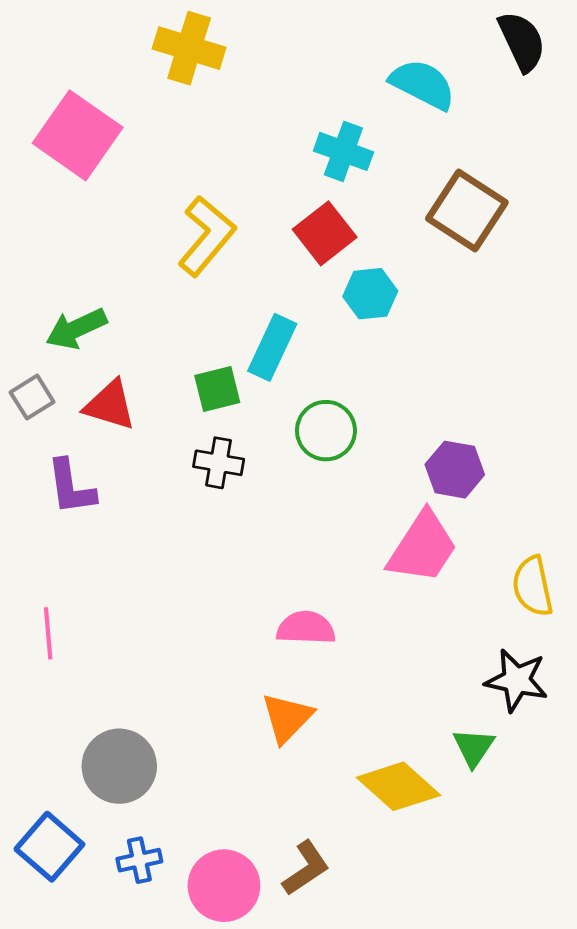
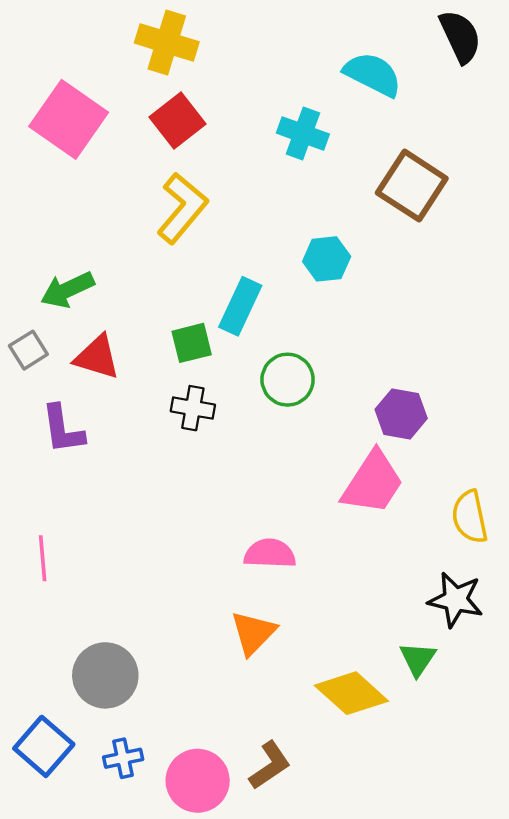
red square: (325, 233) -> (177, 121), moved

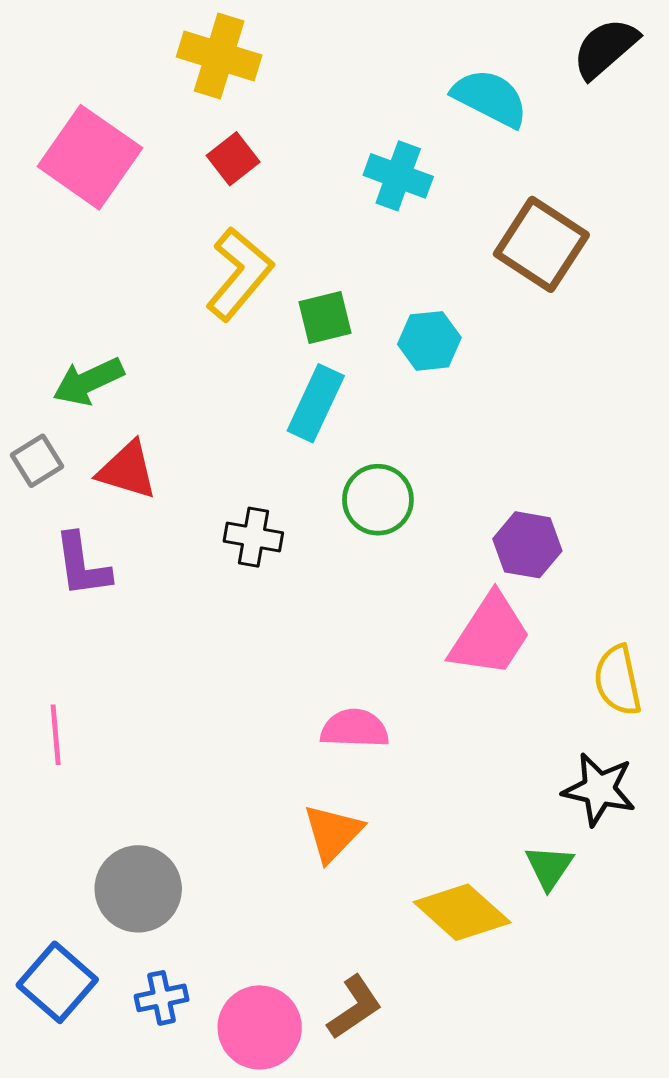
black semicircle: (460, 36) -> (605, 48), turned -106
red square: (177, 121) -> (233, 159), size x0.7
green square: (192, 343) -> (325, 318), moved

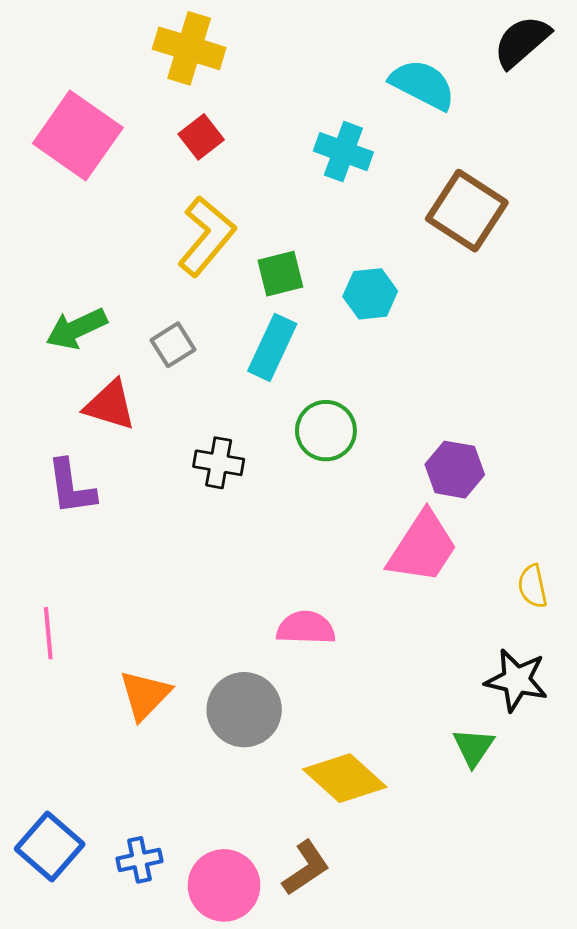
gray square: (37, 461) -> (173, 345), moved
yellow semicircle: (618, 680) -> (533, 586), size x0.7
orange triangle: (333, 833) -> (145, 695), moved
gray circle: (138, 889) -> (244, 710), moved
yellow diamond: (462, 912) -> (345, 778), moved

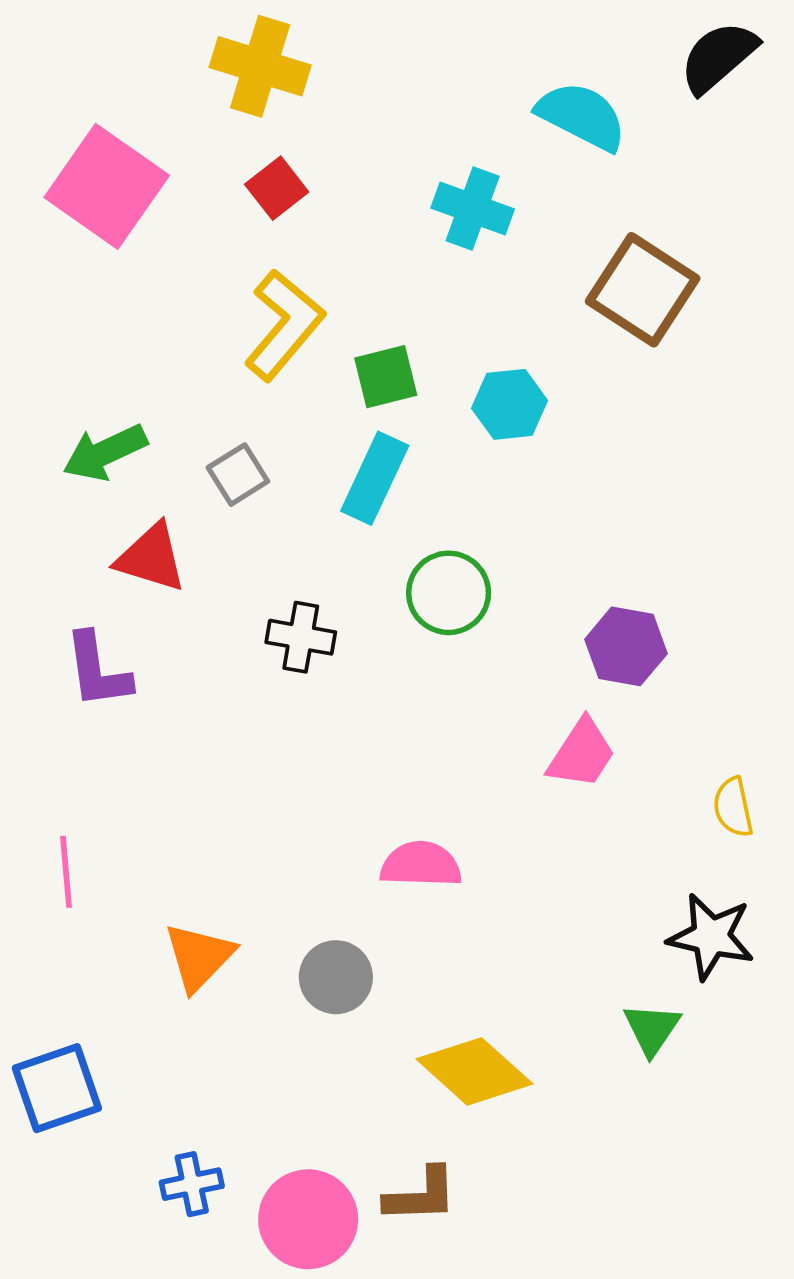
pink trapezoid: (423, 547) -> (582, 754), size x0.7
gray circle: (244, 710) -> (336, 977), size x0.7
blue square: (50, 846) -> (57, 1088), moved, turned 30
brown L-shape: (306, 868) -> (421, 1195), turned 32

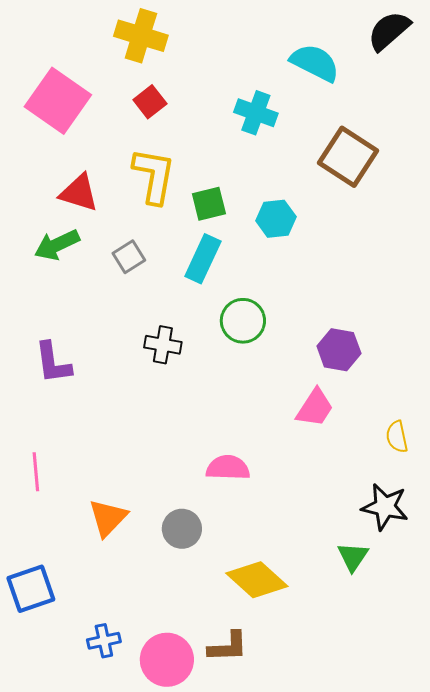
yellow L-shape: (284, 325) -> (154, 176), turned -30
red triangle: (151, 558) -> (79, 193), moved

